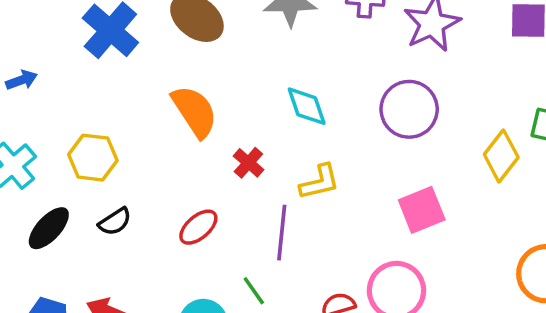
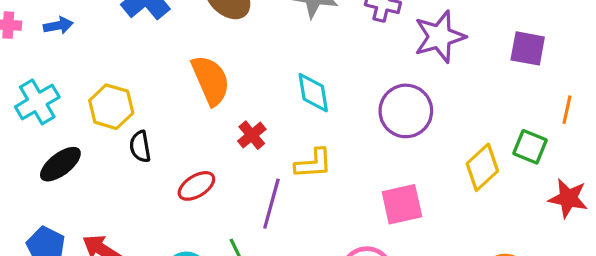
black semicircle: (115, 222) -> (140, 147), moved, turned 104

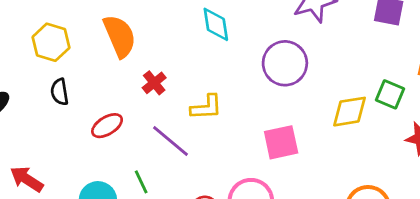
cyan diamond: (313, 93) -> (216, 24), moved
yellow hexagon: (111, 107) -> (51, 42), moved
yellow diamond: (482, 167) -> (350, 112), turned 33
purple line: (271, 204) -> (170, 141), turned -66

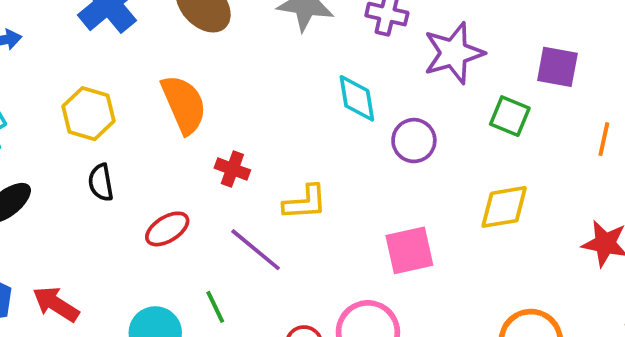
cyan diamond: (216, 24) -> (357, 98), moved
purple circle: (285, 63) -> (414, 141), size x0.7
red cross: (154, 83) -> (232, 169), turned -30
green square: (390, 94) -> (510, 116), moved

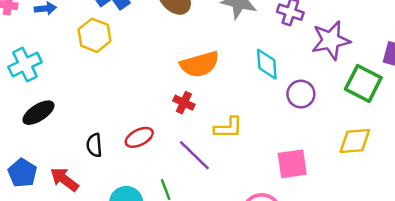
orange semicircle: (184, 104) -> (200, 64), moved, turned 93
yellow hexagon: (89, 114) -> (95, 35), moved
green square: (510, 116) -> (363, 83), size x1.4
black semicircle: (101, 182) -> (94, 145), moved

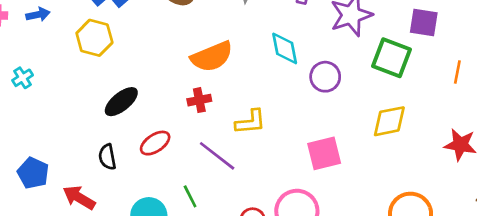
cyan cross: (25, 65) -> (23, 78), size x0.6
red cross: (184, 103) -> (199, 100), turned -30
black ellipse: (38, 113) -> (121, 102), moved
blue pentagon: (22, 173) -> (33, 173), moved

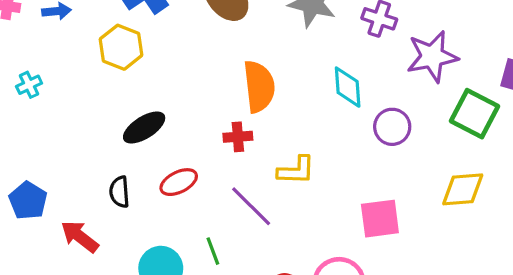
orange semicircle: (212, 57) -> (259, 87), turned -81

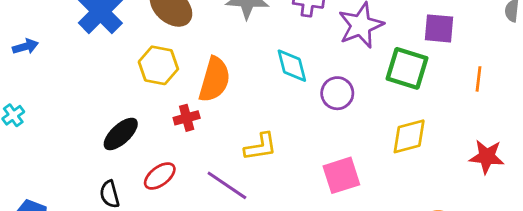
yellow hexagon: (121, 47) -> (158, 65), moved
orange semicircle: (259, 87) -> (214, 80), turned 33
red cross: (238, 137) -> (187, 118), moved

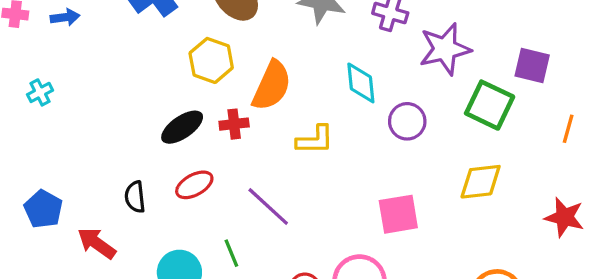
black ellipse: (121, 134) -> (182, 127), moved
yellow L-shape: (260, 147) -> (315, 140), moved

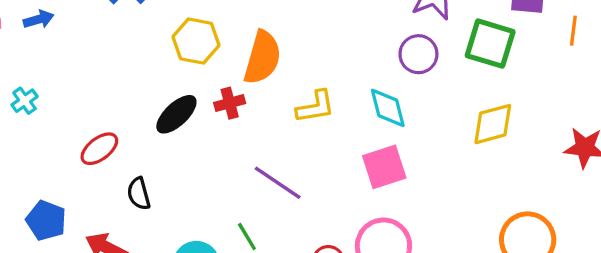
cyan diamond: (361, 83) -> (388, 108), moved
purple circle: (407, 121) -> (418, 54), moved
orange line: (568, 129) -> (573, 31), moved
red ellipse: (194, 185) -> (99, 149), moved
pink square: (398, 214) -> (384, 167), moved

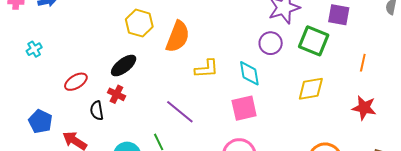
orange line: (573, 31) -> (363, 63), moved
red cross: (230, 103) -> (116, 94), moved, turned 36

